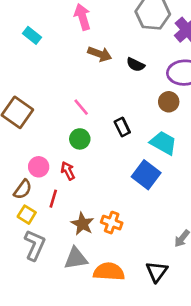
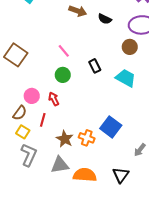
blue square: (146, 175) -> (111, 127), moved

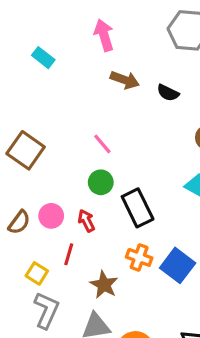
black rectangle: (95, 66) -> (138, 208), moved, size x1.6
brown semicircle: (20, 113) -> (19, 222), moved
orange cross: (87, 138) -> (139, 257), moved

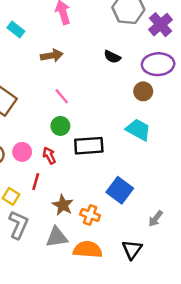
brown arrow: (125, 80) -> (52, 56), moved, turned -30
black rectangle: (138, 208) -> (89, 146), turned -68
orange cross: (139, 257) -> (90, 215), moved

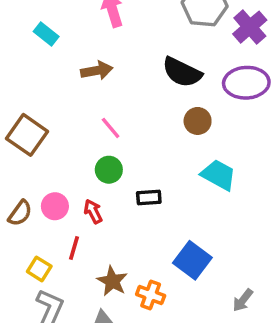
black semicircle: (112, 57) -> (182, 72), size x1.6
brown circle: (143, 91) -> (198, 121), moved
black rectangle: (89, 146) -> (149, 198), size x0.6

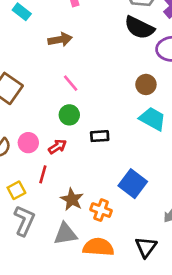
black semicircle: (182, 72) -> (139, 28), moved
brown circle: (198, 121) -> (146, 84), moved
red arrow: (93, 211) -> (57, 147), turned 84
yellow square: (39, 269) -> (16, 190), turned 30

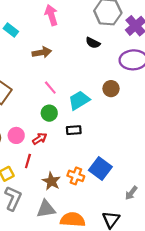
black semicircle: (139, 28) -> (93, 43), moved, size x0.6
cyan trapezoid: (153, 119) -> (79, 100), moved, turned -60
orange cross: (101, 210) -> (76, 176), moved

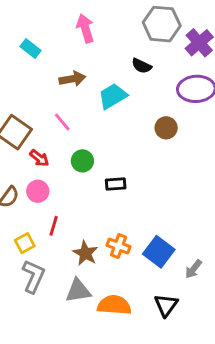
pink line: (50, 88) -> (62, 122), moved
cyan trapezoid: (79, 100) -> (113, 96), moved
red arrow: (40, 139) -> (39, 158), moved, turned 72
blue square: (100, 168) -> (159, 252), moved

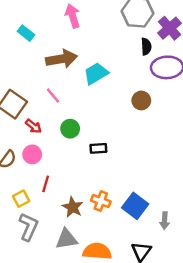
black semicircle: (142, 66) -> (146, 47), moved, turned -119
brown arrow: (72, 79) -> (62, 59), size x1.4
gray arrow: (193, 269) -> (165, 221), turned -35

